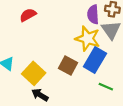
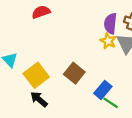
yellow star: (88, 39) -> (108, 41), moved, size x0.6
blue rectangle: (95, 60) -> (103, 90), moved, size x0.7

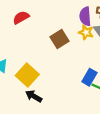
brown square: (74, 73) -> (60, 39), moved, turned 30

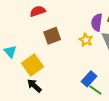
yellow star: (86, 32) -> (86, 40), moved
brown square: (60, 39) -> (52, 36), moved

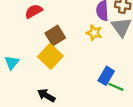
cyan triangle: (10, 52) -> (12, 63), turned 32
yellow square: (32, 65) -> (50, 56), moved

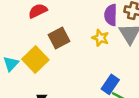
yellow square: (50, 56) -> (35, 59), moved

